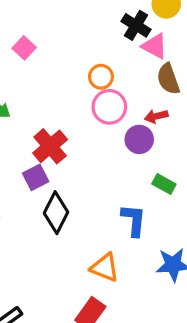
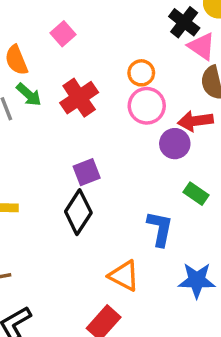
red arrow: (156, 116) -> (195, 121), size x1.4
red cross: (50, 146) -> (79, 98), moved
purple square: (36, 177) -> (87, 172), moved

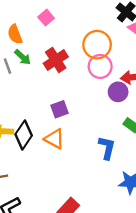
orange circle: (141, 73) -> (97, 45), size x1.6
black diamond: (78, 212) -> (24, 135), moved
orange triangle: (124, 276) -> (54, 139), moved

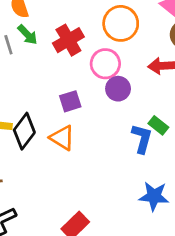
pink circle: (100, 66) -> (105, 64), moved
purple circle: (118, 92) -> (118, 89), moved
blue L-shape: (107, 148) -> (142, 139), moved

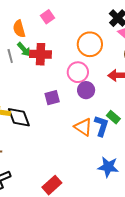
red cross: (68, 40) -> (41, 54), moved, turned 30
black diamond: (24, 131) -> (19, 117), turned -60
orange triangle: (62, 138) -> (83, 127), moved

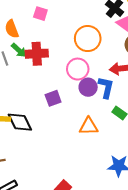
pink square: (48, 17) -> (40, 14), turned -32
blue L-shape: (101, 126) -> (106, 87), moved
orange triangle: (83, 127) -> (89, 126), turned -30

